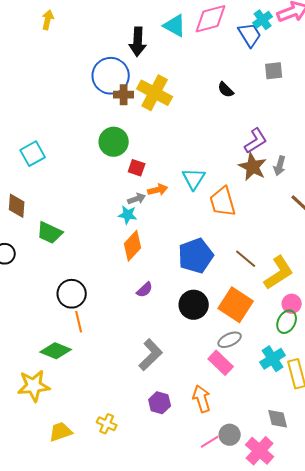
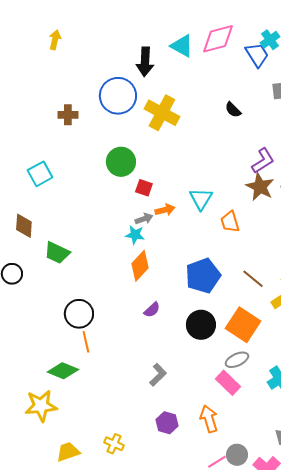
brown cross: (124, 95) -> (68, 115), moved
orange trapezoid: (223, 202) -> (230, 222), size x0.7
gray L-shape: (151, 355) -> (158, 375), size x0.7

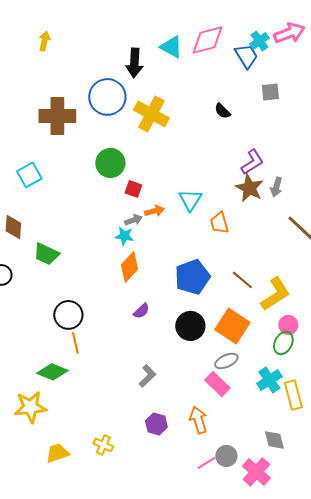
brown cross: (68, 115) -> (57, 116), size x1.8

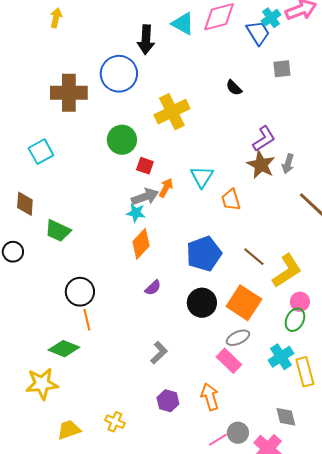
yellow cross: (151, 114) -> (172, 112), moved, turned 36
orange arrow: (154, 211) -> (166, 188), turned -48
gray arrow: (133, 220) -> (145, 197), size x1.5

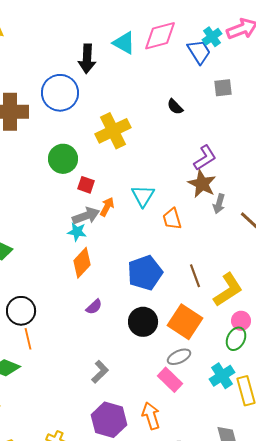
gray arrow: (288, 164) -> (219, 204), moved
brown line: (254, 257) -> (195, 276), turned 30
purple hexagon: (168, 401) -> (109, 420), size x1.6

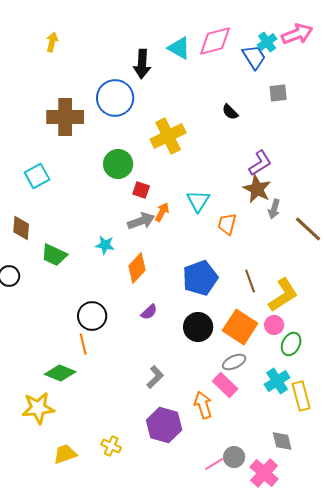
orange trapezoid: (172, 219) -> (227, 224), turned 30
cyan star: (77, 232) -> (105, 245), moved
black circle: (21, 311) -> (92, 316), moved
pink circle: (241, 321) -> (274, 325), moved
orange arrow: (151, 416) -> (203, 405), moved

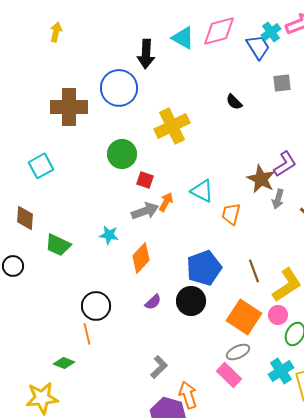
purple L-shape: (260, 163) -> (285, 164), moved
cyan triangle: (198, 201) -> (202, 191), turned -35
black circle: (198, 327) -> (191, 301), moved
green diamond: (60, 373) -> (64, 363), size x0.7
orange arrow: (203, 405) -> (188, 395), moved

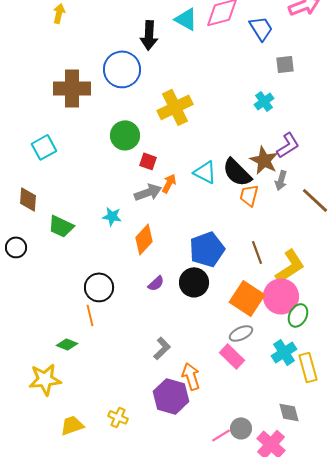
cyan cross: (271, 32) -> (264, 101), moved
black semicircle: (234, 102) -> (237, 172), moved, size x1.8
orange trapezoid: (231, 214) -> (249, 195), moved
pink circle: (278, 315) -> (281, 296), size x1.8

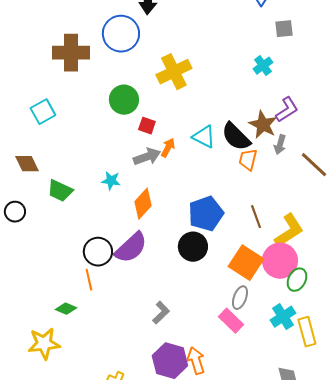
brown diamond: (28, 199) -> (27, 164), turned -30
purple semicircle: (156, 283) -> (131, 248), moved, size x2.0
gray ellipse: (241, 333) -> (240, 298), turned -45
orange arrow: (191, 376) -> (196, 361), moved

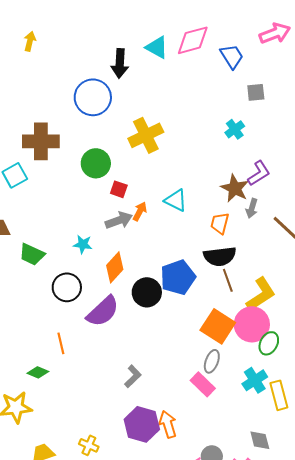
brown cross: (71, 53) -> (41, 141), moved
black semicircle: (236, 137) -> (220, 256), moved, turned -52
black circle: (193, 247) -> (147, 292), moved
black circle: (98, 252) -> (67, 287), moved

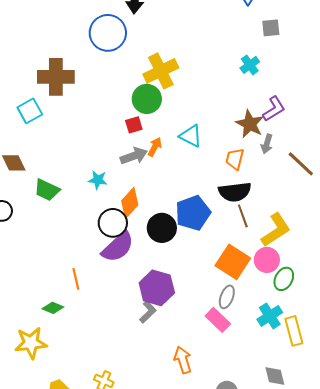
green circle: (96, 163) -> (147, 99), moved
red square: (119, 189) -> (134, 125), turned -36
black circle: (67, 287) -> (113, 223), moved
pink circle: (252, 324) -> (267, 260), size x0.7
purple hexagon: (142, 424) -> (157, 288), moved

